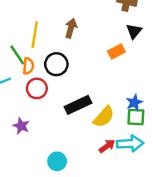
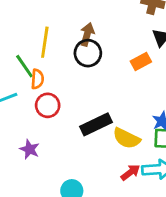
black circle: (56, 64) -> (88, 53), moved
yellow semicircle: (104, 117) -> (126, 138), turned 75

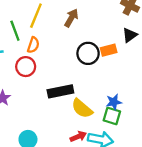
black circle: (88, 53) -> (88, 53), moved
orange semicircle: (37, 79) -> (33, 45), moved

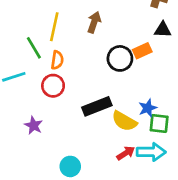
black triangle: (130, 35) -> (163, 30), turned 49
blue star: (114, 102) -> (148, 108), moved

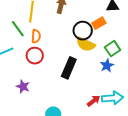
black rectangle: (97, 106) -> (69, 68), turned -40
yellow semicircle: (124, 121) -> (86, 44), moved
green square: (159, 123) -> (113, 49), moved, turned -35

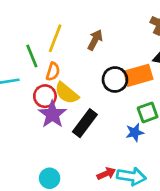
orange rectangle: (99, 23) -> (138, 75), size x1.5
yellow semicircle: (86, 44) -> (67, 93), moved
purple star: (23, 87) -> (52, 114), moved, size x1.5

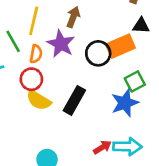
yellow semicircle: (67, 93) -> (39, 100), moved
purple star: (52, 114) -> (61, 44), moved
blue star: (135, 132) -> (125, 103), size x1.5

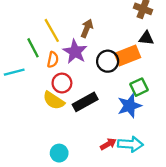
yellow line: (34, 21) -> (52, 30), turned -45
red circle: (31, 79) -> (62, 83), moved
black rectangle: (74, 100) -> (85, 102), turned 30

